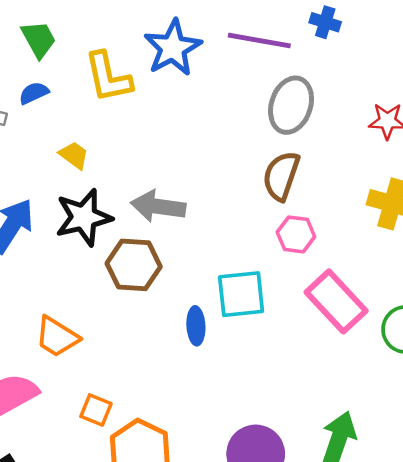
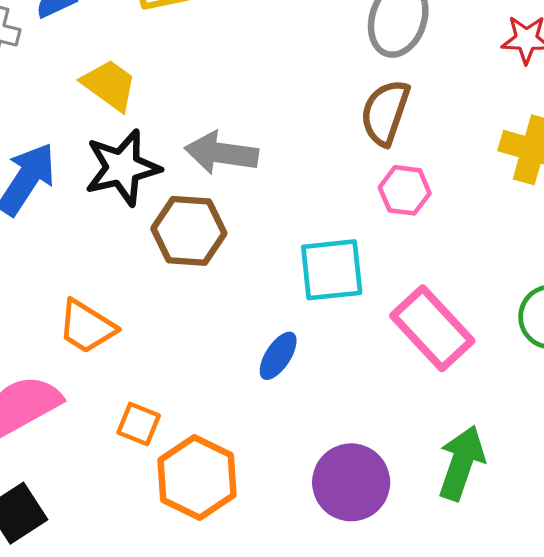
yellow trapezoid: (74, 155) -> (109, 85), size x1.4
pink rectangle: (336, 301) -> (432, 328), moved
blue ellipse: (196, 326) -> (278, 356), moved, turned 36

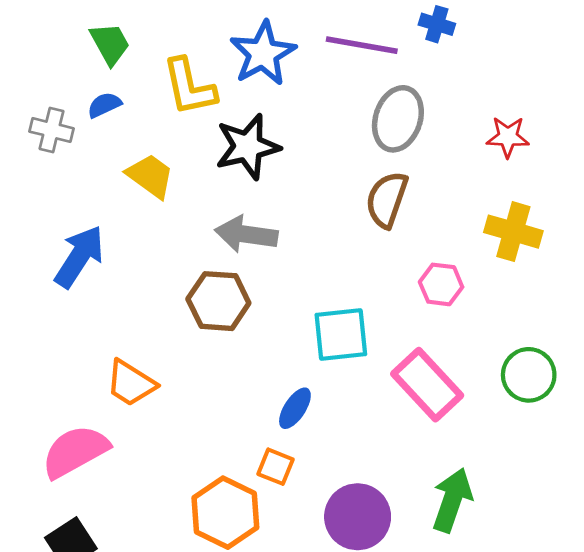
black star: (122, 168) -> (248, 147), moved
pink hexagon: (405, 190) -> (441, 284), moved
orange square: (139, 424) -> (275, 467), moved

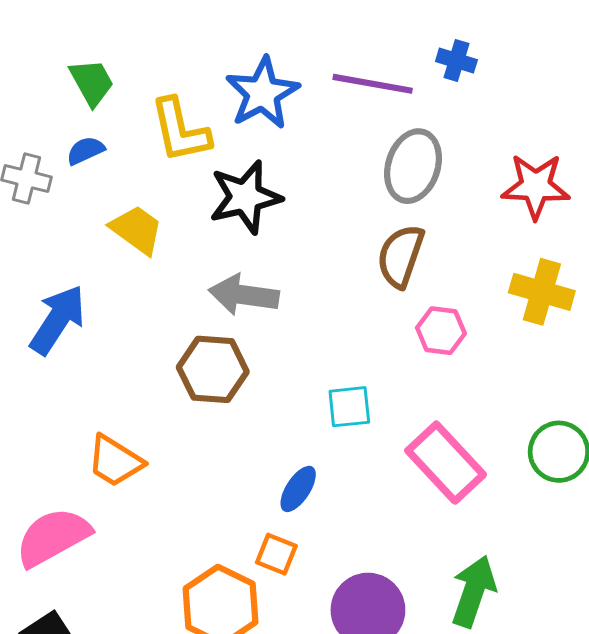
red star: (508, 137) -> (536, 186), size x1.4
pink hexagon: (441, 284) -> (441, 331), moved
cyan square: (341, 334) -> (349, 407), size x0.7

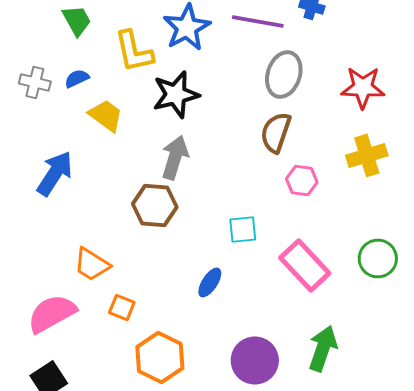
blue semicircle: (85, 151) -> (77, 78), moved
yellow cross: (542, 292) -> (367, 155), turned -33
gray arrow: (244, 295) -> (175, 157), turned 99
orange square: (276, 554) -> (122, 307), moved

